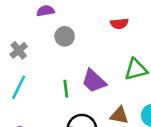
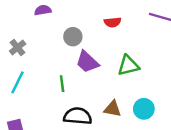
gray circle: (65, 36) -> (73, 37), moved
purple trapezoid: (94, 81) -> (87, 62), moved

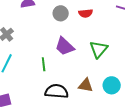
gray circle: (73, 37) -> (61, 13), moved
green triangle: (128, 66) -> (99, 49), turned -36

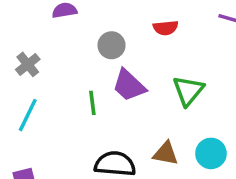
gray circle: (61, 13) -> (112, 45), moved
green line: (44, 64) -> (92, 103), moved

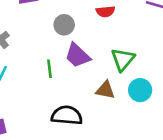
brown triangle: (166, 153) -> (105, 90), moved
cyan circle: (211, 153) -> (140, 90), moved

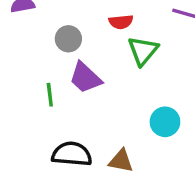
green triangle: (123, 59) -> (143, 51), moved
brown triangle: (105, 90) -> (121, 161), moved

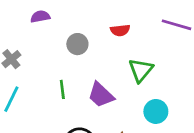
green triangle: (143, 51) -> (141, 70), moved
purple trapezoid: (85, 78) -> (101, 95), moved

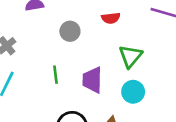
purple trapezoid: (101, 95) -> (92, 80), turned 48
cyan circle: (156, 111) -> (133, 92), moved

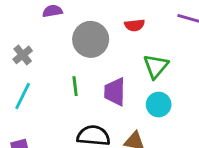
gray circle: (70, 31) -> (91, 39), size x1.6

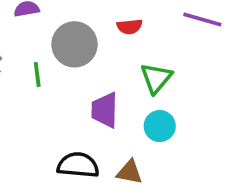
green line: (75, 86) -> (37, 75), moved

